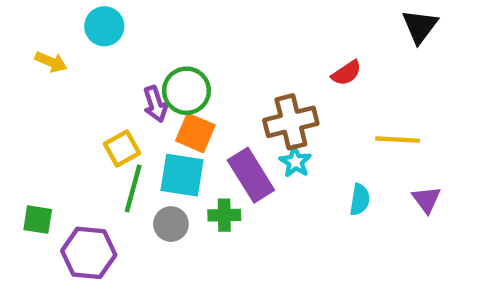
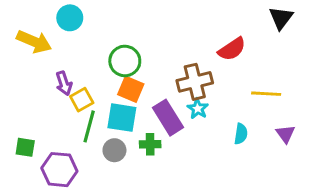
yellow arrow: (51, 62) -> (34, 42), size x1.6
red semicircle: (346, 73) -> (232, 49), size x1.4
purple arrow: (155, 104) -> (64, 83), moved

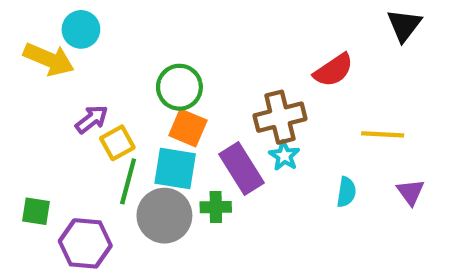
cyan circle: (70, 18) -> (81, 29), moved
purple arrow: (64, 83) -> (92, 119), turned -110
gray circle: (114, 150) -> (164, 216), size x1.6

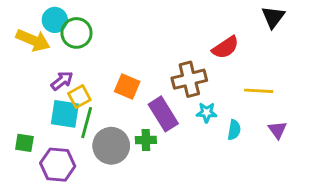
green circle: (179, 87) -> (76, 33), moved
cyan star: (284, 156) -> (207, 112), moved, turned -30
cyan square: (175, 169) -> (65, 114), moved

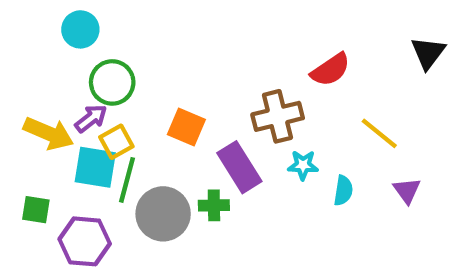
black triangle: (273, 17) -> (428, 53), moved
green circle: (76, 33) -> (112, 82), moved
yellow arrow: (33, 40) -> (49, 133), moved
yellow line: (259, 91) -> (379, 133), turned 36

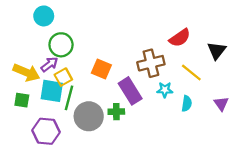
black triangle: (428, 53) -> (217, 51), moved
yellow line: (379, 133) -> (191, 72), moved
green square: (36, 210) -> (22, 100), moved

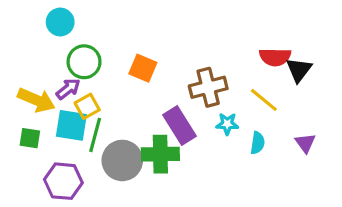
red semicircle: (180, 38) -> (275, 57), moved, turned 35
orange square: (101, 69) -> (143, 68), moved
green cross: (116, 112) -> (160, 154), size x1.6

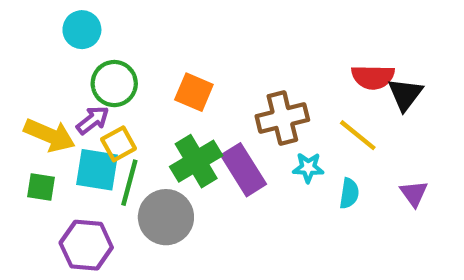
green cross: (160, 154) -> (196, 161), moved, turned -30

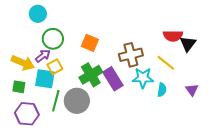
cyan star: (308, 168) -> (143, 78), size x1.5
green line: (129, 183) -> (56, 101), moved
purple hexagon: (86, 245) -> (27, 114), moved

